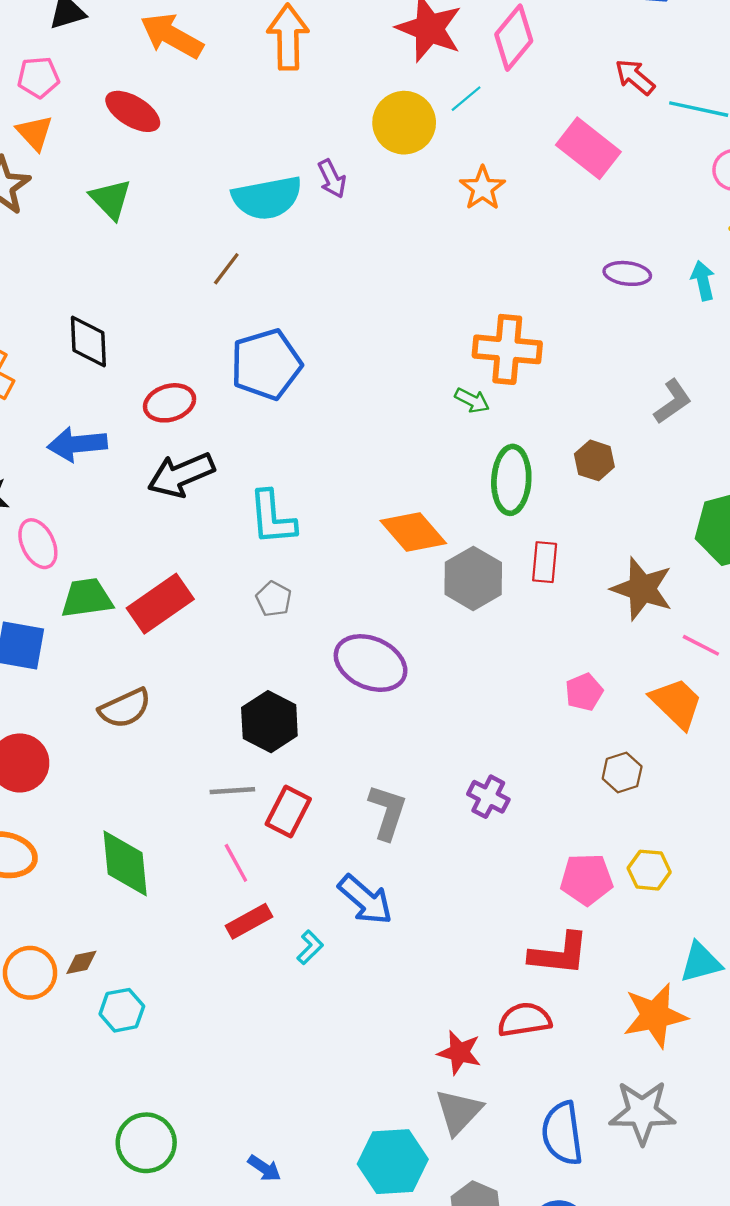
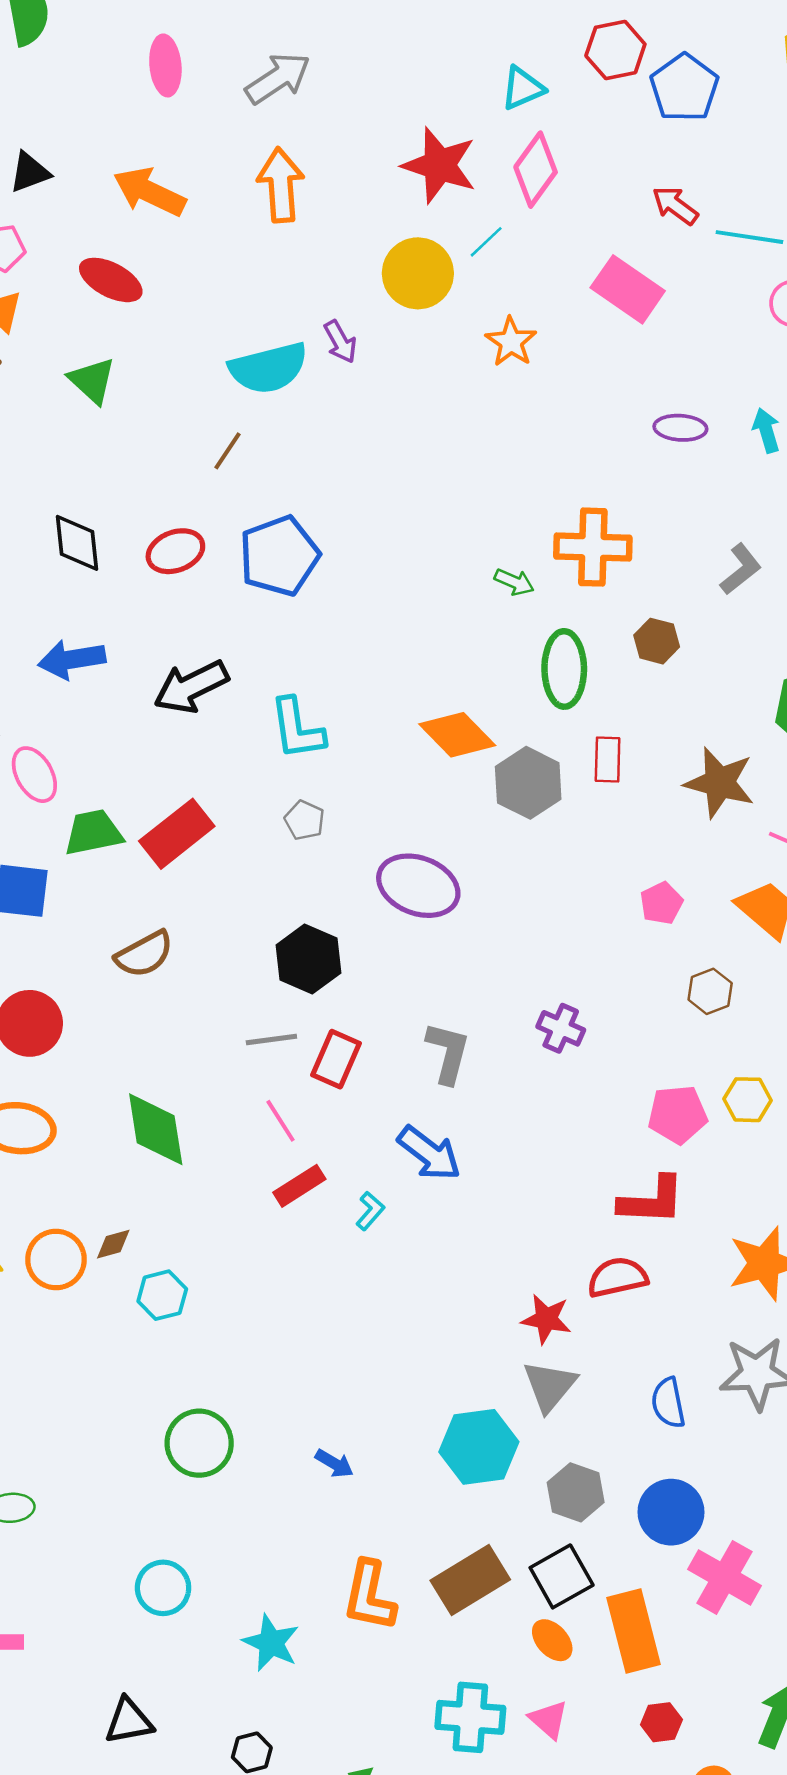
orange cross: (507, 349) -> (593, 547), moved
red ellipse: (170, 403) -> (175, 551), moved
blue semicircle: (562, 1133) -> (668, 1403), size x0.7

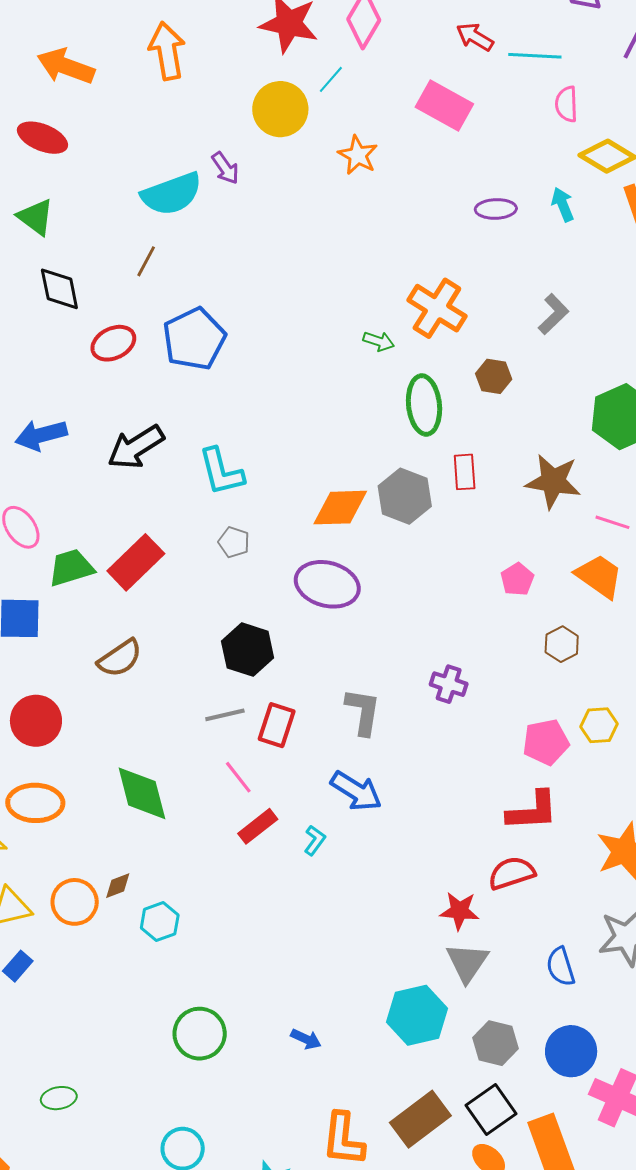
black diamond: (77, 543) -> (59, 289), moved
orange cross: (593, 547) -> (437, 308), turned 36
orange diamond: (457, 735) -> (340, 508), moved, turned -42

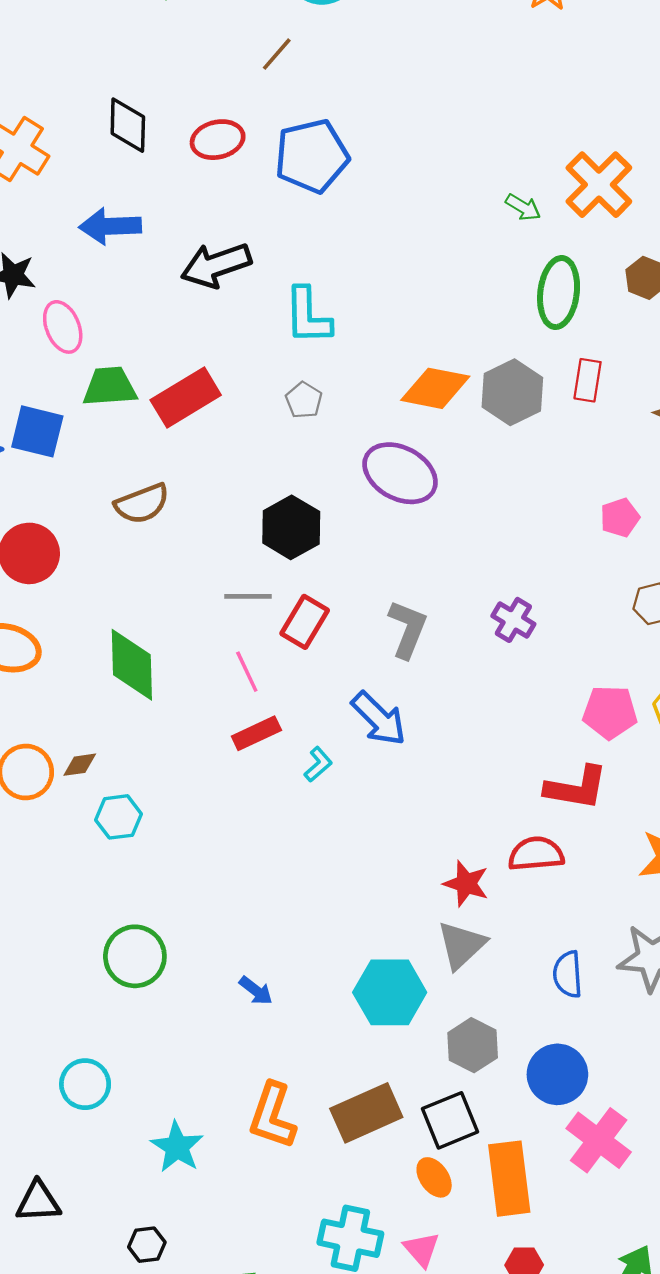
black diamond: (59, 289) -> (128, 125), moved

